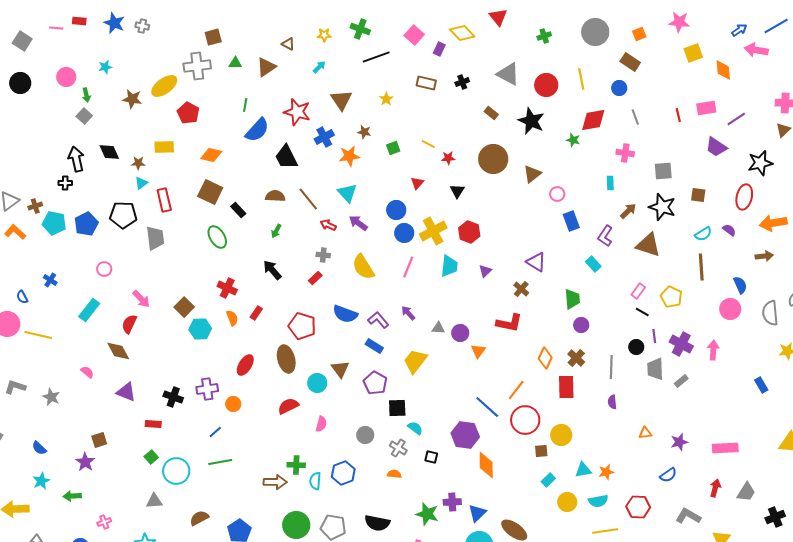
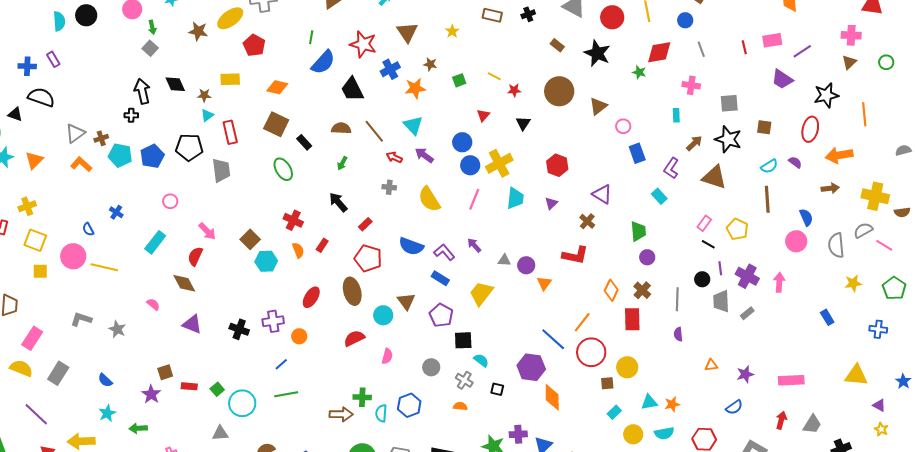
red hexagon: (469, 232) -> (557, 165), moved
red rectangle: (315, 278) -> (365, 224), moved
red rectangle: (153, 424) -> (189, 386), moved

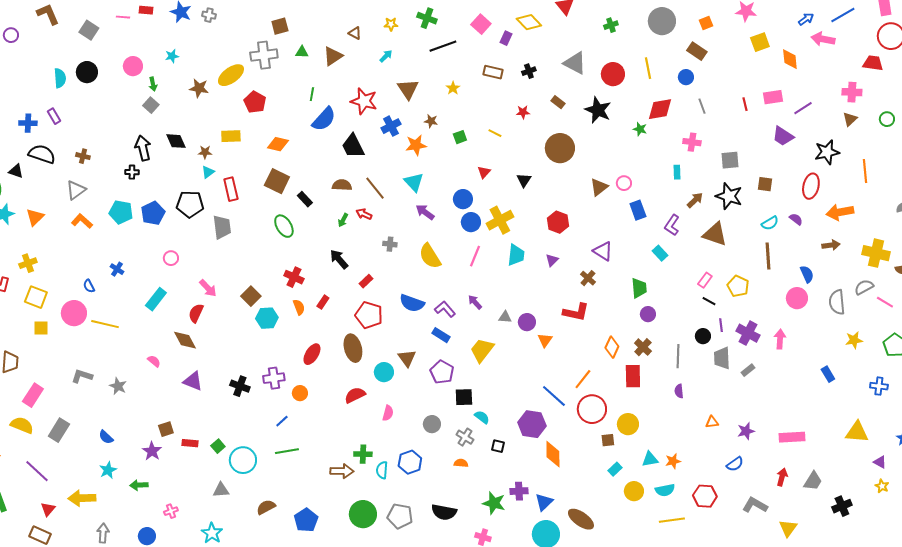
red star: (514, 90) -> (523, 112), moved
brown triangle: (598, 106) -> (599, 187), moved
brown cross: (101, 138) -> (83, 156), moved, turned 32
red arrow: (394, 157) -> (364, 214), moved

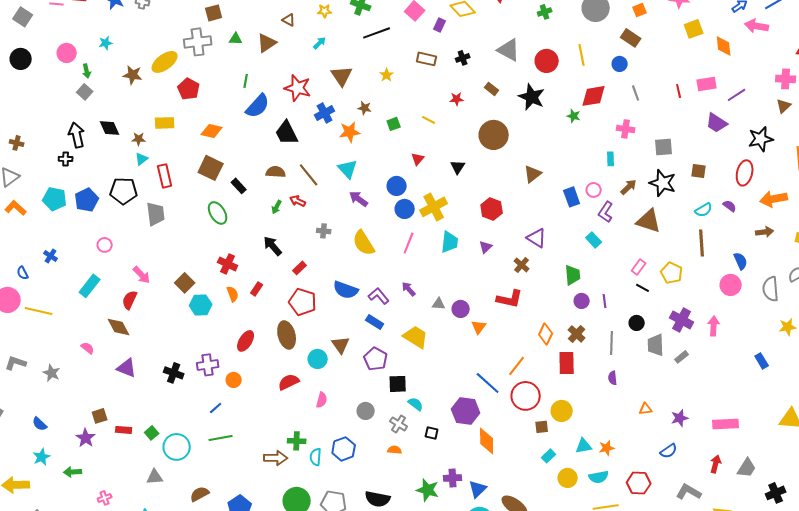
pink circle: (624, 183) -> (594, 190), moved
purple line: (721, 325) -> (605, 301), moved
yellow trapezoid: (482, 350) -> (416, 337), turned 84

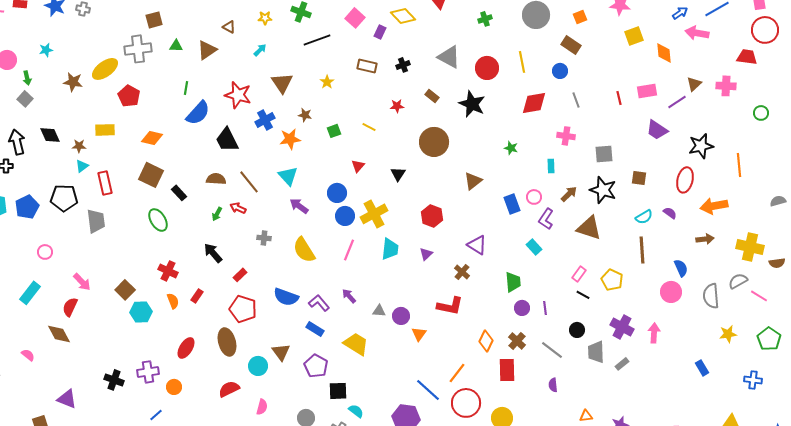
brown triangle: (784, 106) -> (694, 84), moved
green star: (574, 116) -> (511, 148), moved
gray line: (612, 343) -> (552, 350), turned -55
purple triangle: (127, 368) -> (67, 399), moved

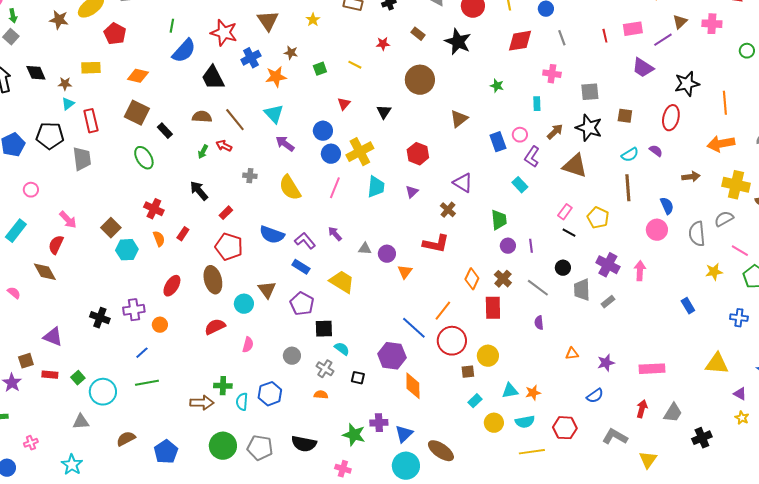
orange arrow: (714, 206) -> (721, 144), moved
pink line: (759, 296) -> (740, 251), moved

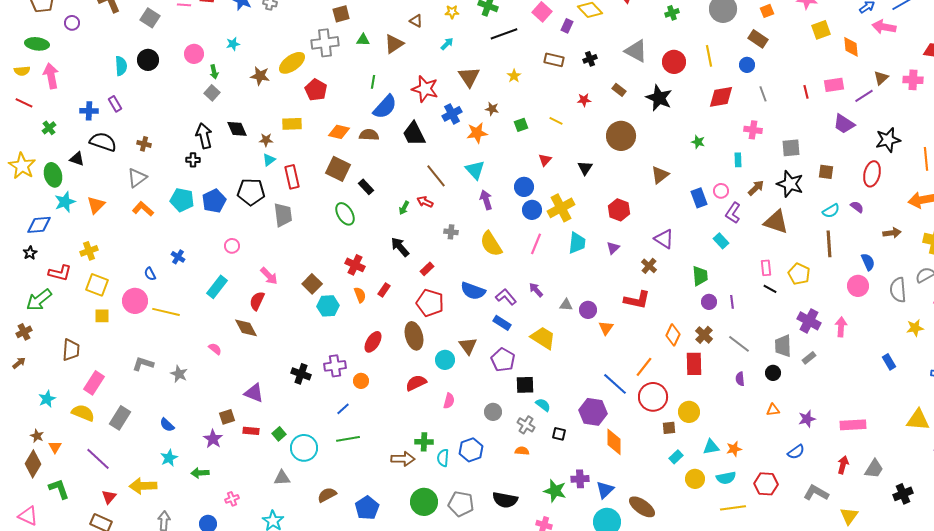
brown semicircle: (202, 117) -> (369, 135), moved
purple arrow: (285, 144) -> (486, 200), turned 36
pink rectangle: (565, 212) -> (766, 268), turned -42
black circle: (563, 268) -> (773, 373), moved

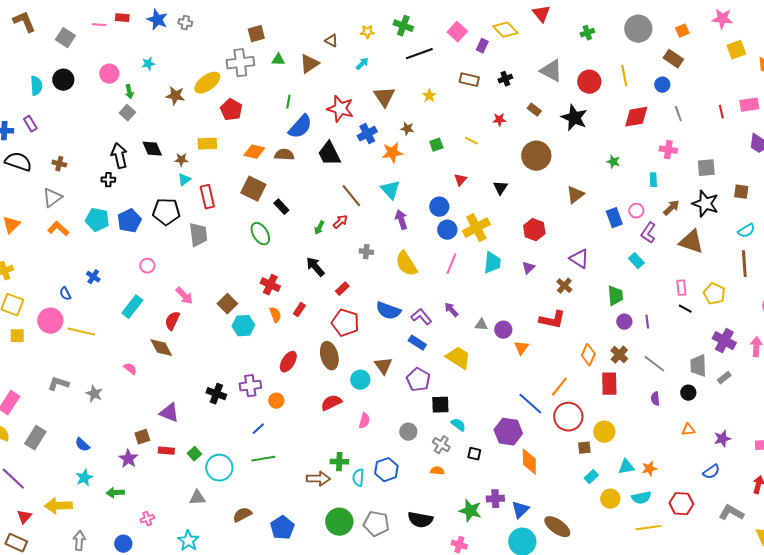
red arrow: (425, 202) -> (340, 222), turned 112

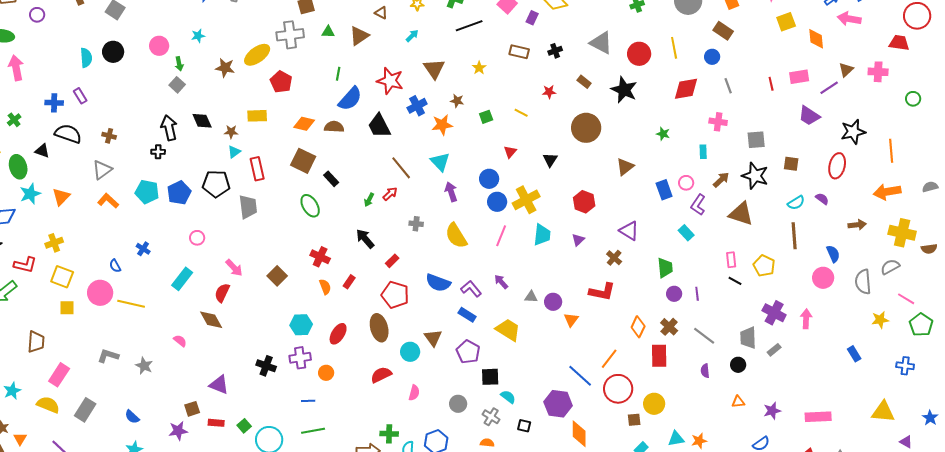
cyan hexagon: (243, 326) -> (301, 325), moved
blue line: (258, 429) -> (308, 401), turned 40
purple star: (128, 459) -> (178, 431), turned 30

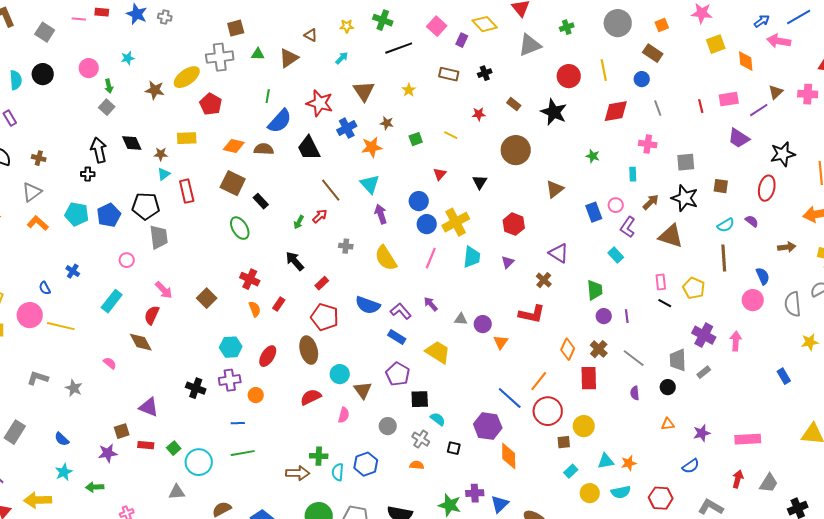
gray triangle: (601, 43) -> (530, 45), moved, turned -50
gray trapezoid: (248, 207) -> (159, 237), moved
brown triangle: (433, 338) -> (363, 390), moved

